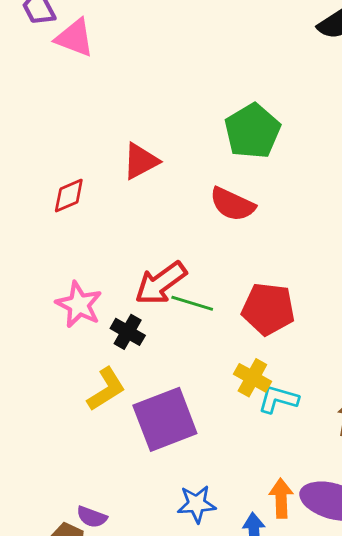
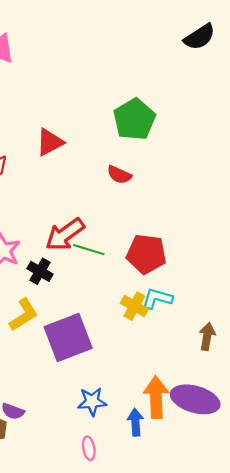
red semicircle: (232, 204) -> (119, 175), size x0.7
cyan L-shape: (278, 399) -> (157, 298), moved
orange arrow: (281, 498) -> (156, 397), size x1.4

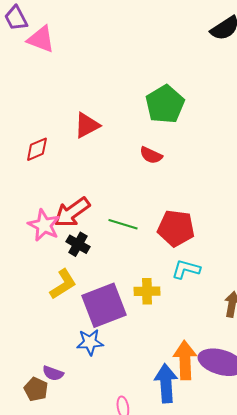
red arrow: (65, 234) -> (72, 212), moved
yellow cross: (134, 306) -> (147, 291), moved, turned -30
blue star: (92, 402) -> (90, 342), moved
blue arrow: (135, 422) -> (166, 383), size x1.5

